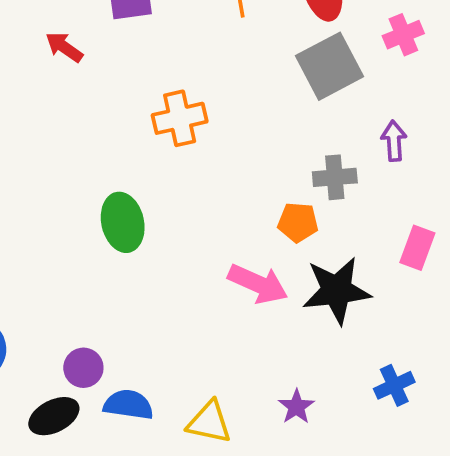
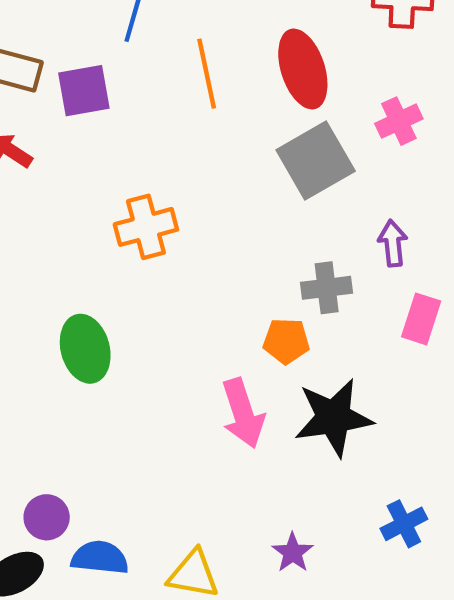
pink rectangle: (417, 248) -> (421, 319), moved
pink arrow: (258, 284) -> (243, 413), turned 50

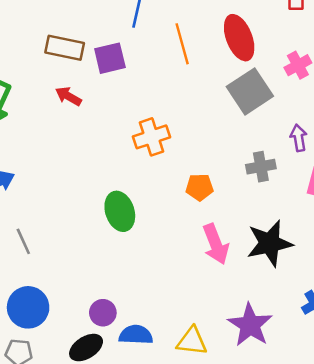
orange pentagon: (286, 341) -> (200, 187), moved
purple star: (293, 553) -> (250, 325), size x1.8

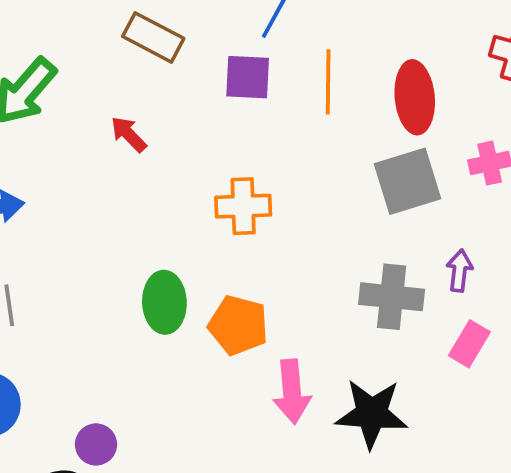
purple square: (110, 58) -> (248, 77), moved
red arrow: (68, 96) -> (129, 134), moved
gray cross: (261, 167) -> (392, 297), size x1.4
orange pentagon: (200, 187) -> (238, 325), moved, size x1.4

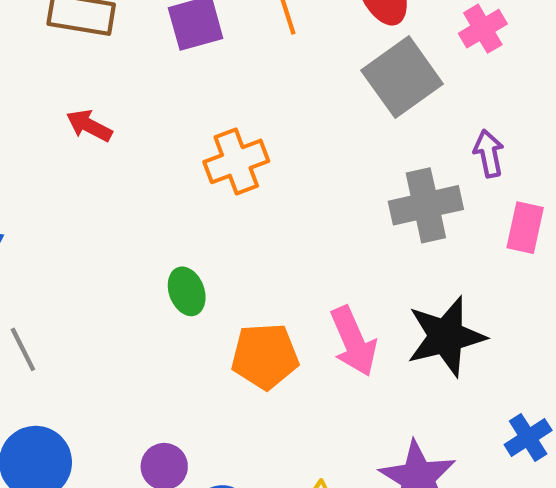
green ellipse: (164, 302) -> (187, 291), size x0.7
orange pentagon: (238, 325) -> (265, 356), moved

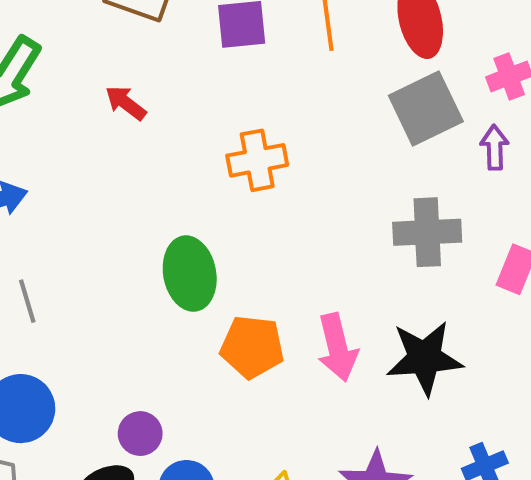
purple arrow: (489, 153) -> (495, 147), moved
green ellipse: (187, 291) -> (190, 274), size x1.6

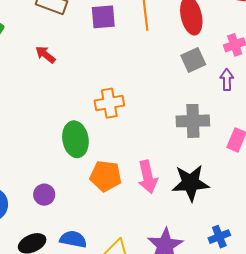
gray square: (426, 108) -> (193, 60), size x0.7
orange cross: (257, 160) -> (109, 103), moved
purple circle: (140, 434) -> (44, 195), moved

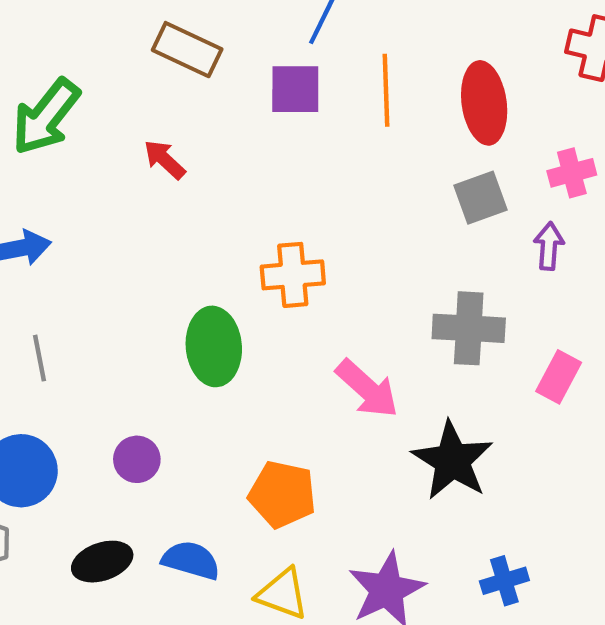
orange pentagon: (106, 176) -> (282, 494), moved
pink arrow: (148, 177) -> (367, 389), moved, turned -40
black star: (190, 183) -> (452, 461), turned 30

